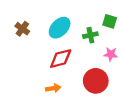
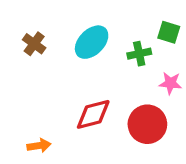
red diamond: (61, 59) -> (93, 114), moved
orange arrow: (53, 88) -> (39, 146), moved

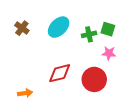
green square: (169, 32) -> (108, 29), moved

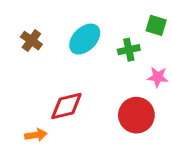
green square: (108, 29) -> (156, 25), moved
red diamond: (60, 73) -> (66, 106), moved

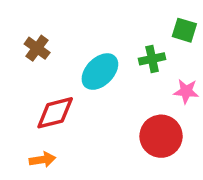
cyan ellipse: (85, 39) -> (100, 72), moved
red diamond: (66, 106) -> (55, 113), moved

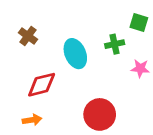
cyan ellipse: (100, 72) -> (75, 54), turned -68
red circle: (161, 136) -> (100, 114), moved

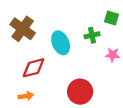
brown cross: (28, 36) -> (23, 29), size x1.6

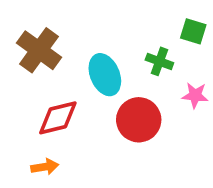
green cross: (92, 35) -> (159, 61), turned 32
red circle: (80, 92) -> (139, 120), moved

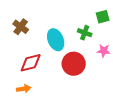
green square: (193, 31) -> (103, 17), turned -32
brown cross: (39, 50) -> (21, 27), size x0.7

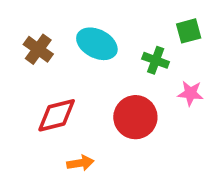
cyan ellipse: (56, 40) -> (97, 44), moved, turned -40
orange arrow: (24, 89) -> (80, 163), moved

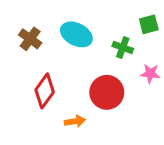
red diamond: (57, 115) -> (45, 91), turned -40
orange arrow: (80, 163) -> (75, 121), moved

